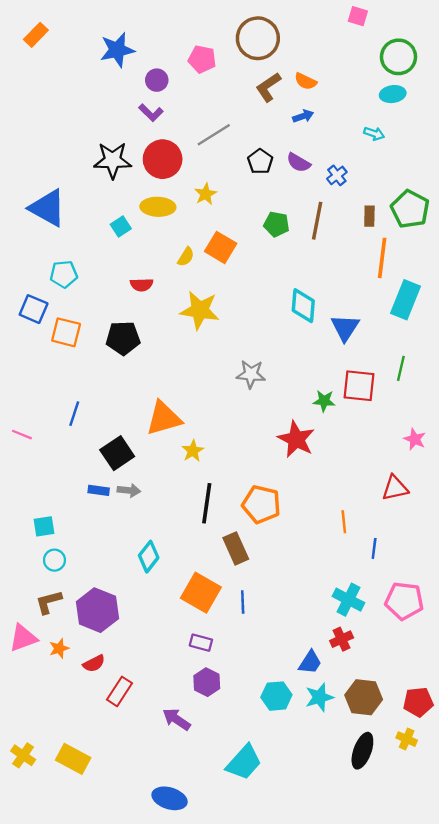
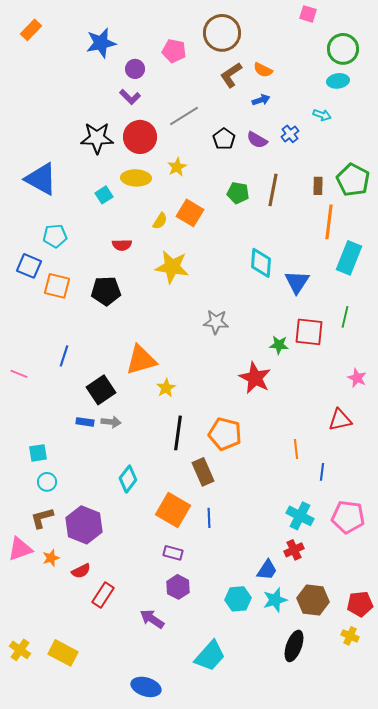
blue cross: (337, 175) -> (290, 134), moved
black ellipse: (362, 751) -> (294, 646), moved

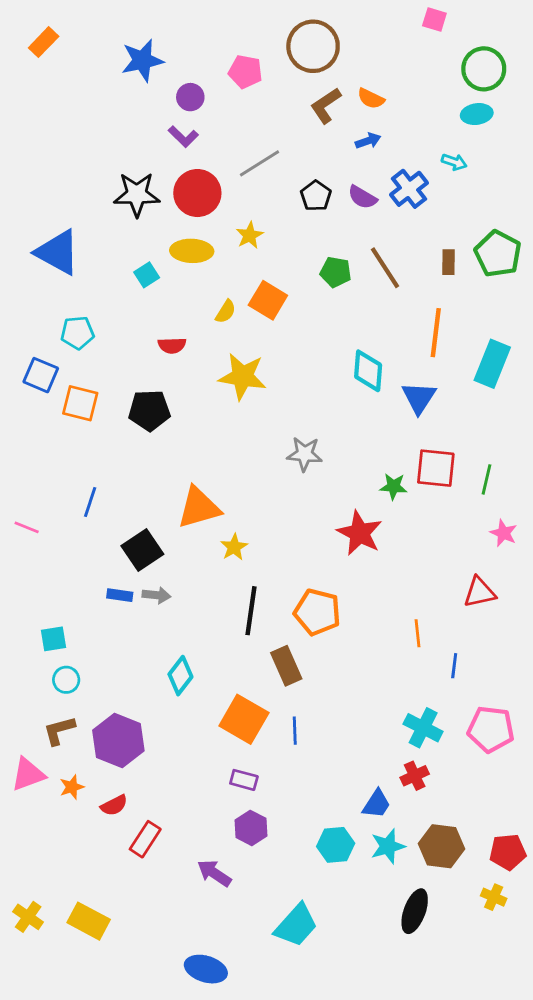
blue cross: (290, 134) -> (409, 189), size x1.5
brown line: (273, 190) -> (385, 268), turned -44
orange line: (329, 222) -> (436, 333), moved
green line: (345, 317) -> (487, 479), moved

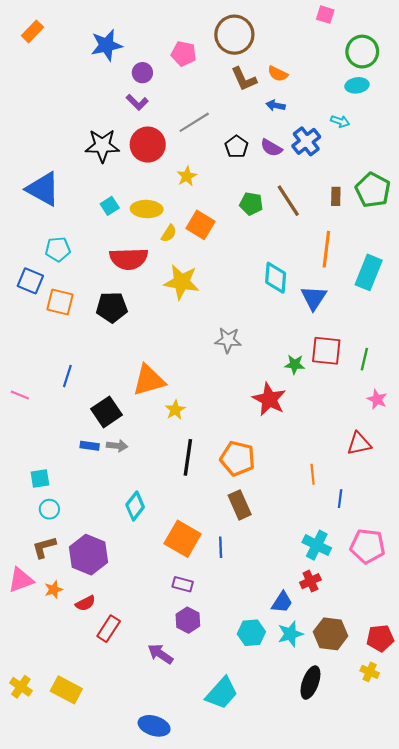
brown L-shape: (326, 106) -> (244, 79), turned -80
blue arrow: (368, 141) -> (276, 105), turned -150
yellow ellipse: (192, 251) -> (147, 209), moved
red semicircle: (172, 345) -> (129, 259), size x1.8
brown rectangle: (286, 666) -> (240, 505), moved

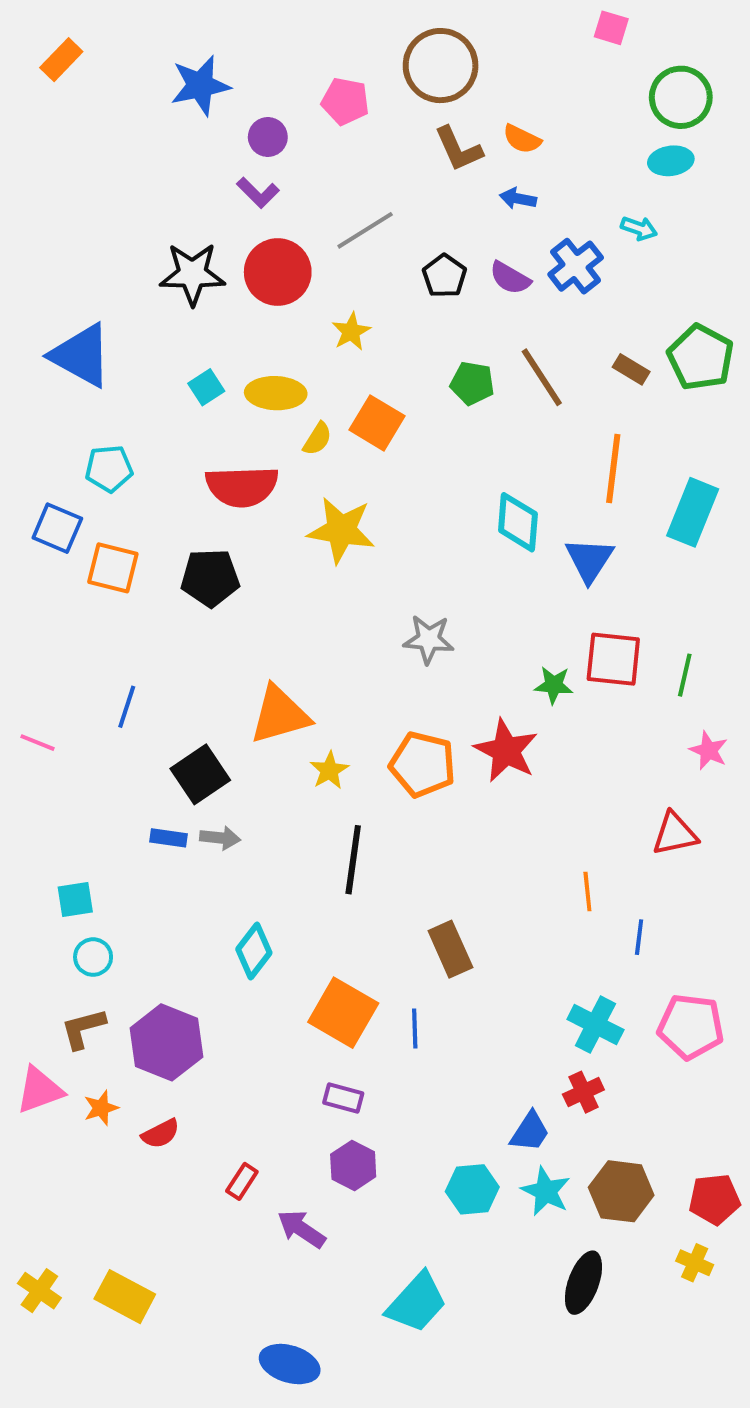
brown rectangle: (336, 196) -> (631, 369), turned -60
orange pentagon: (238, 458) -> (423, 764), moved
red rectangle: (109, 629) -> (242, 1181), moved, size x0.7
cyan star: (290, 634) -> (546, 1191), turned -30

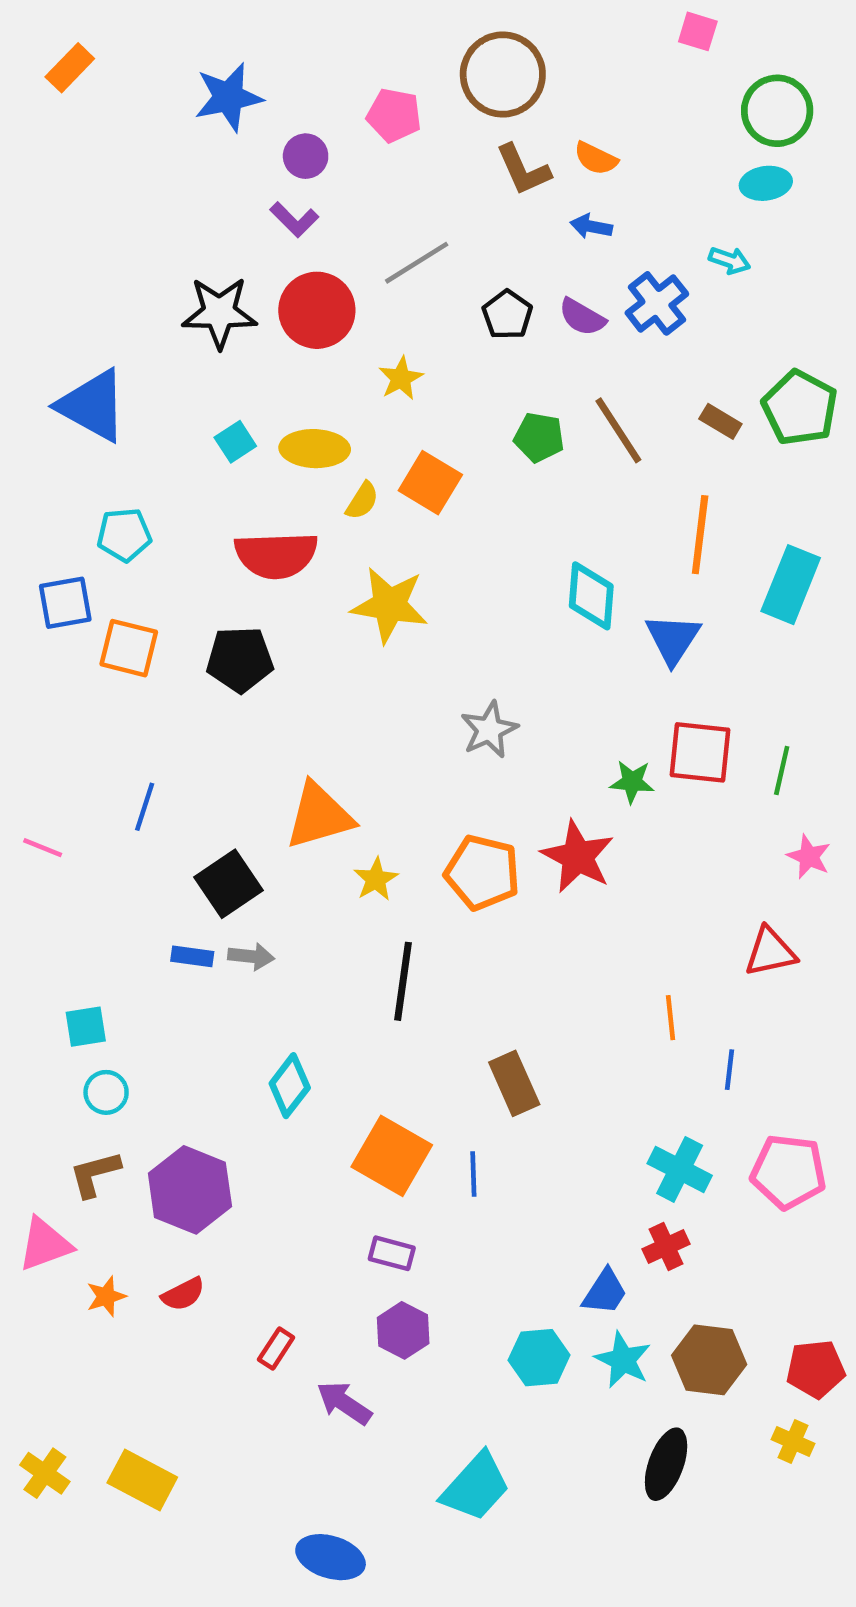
blue square: (57, 528) -> (65, 603), turned -33
gray star: (429, 639) -> (489, 730), turned -30
orange star: (101, 1108) -> (106, 1296), moved

